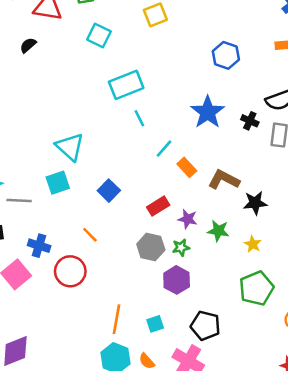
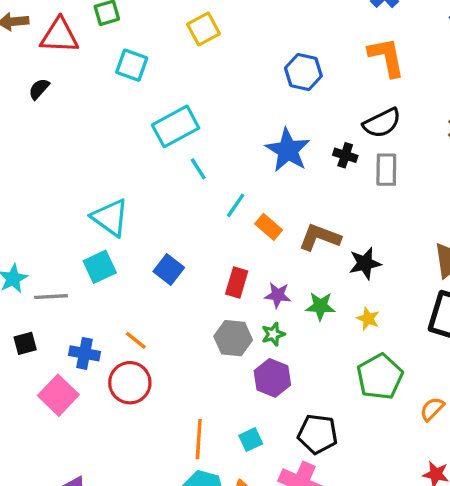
red rectangle: (158, 206) -> (237, 282), turned -35
orange line: (90, 235) -> (136, 340), moved

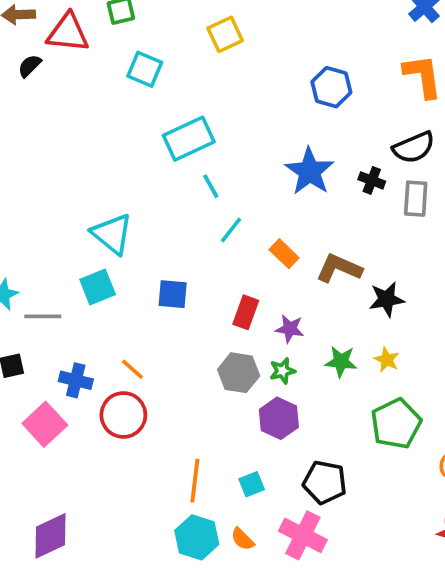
black semicircle: (39, 89) -> (30, 66), moved
cyan line: (236, 205) -> (231, 230), moved
blue square: (169, 270) -> (173, 294), turned -36
green star: (320, 306) -> (341, 362), moved

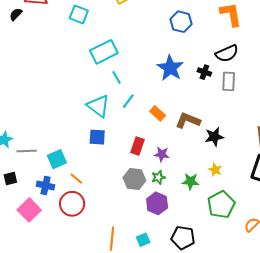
cyan triangle: (112, 234) -> (98, 106), moved
cyan square: (98, 287) -> (57, 159), moved
green star: (341, 362) -> (190, 181), moved

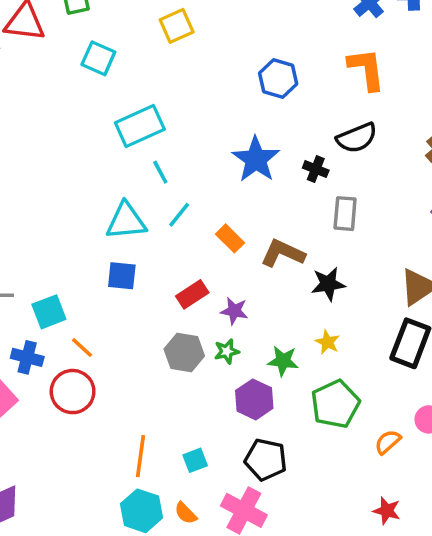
gray rectangle: (229, 81) -> (345, 214), moved
cyan triangle: (98, 106) -> (126, 221), turned -45
red rectangle: (137, 146) -> (192, 294), turned 36
purple hexagon: (157, 203) -> (254, 399), moved

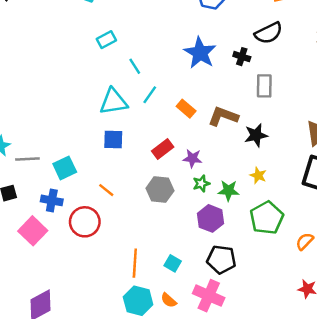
cyan rectangle: (140, 126) -> (106, 40), moved, size x0.6
orange line: (82, 348) -> (106, 190), moved
green star: (227, 351) -> (201, 184), moved
cyan square: (195, 460) -> (173, 263), turned -35

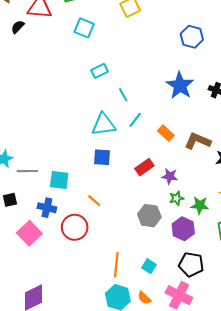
cyan square: (65, 168) -> (59, 180), turned 30
gray hexagon: (160, 190) -> (149, 216), moved

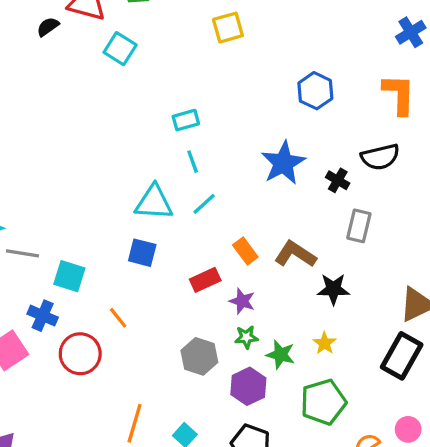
cyan square: (84, 28) -> (120, 49), moved
cyan rectangle: (100, 71) -> (186, 120), moved
orange rectangle: (166, 133) -> (245, 251), moved

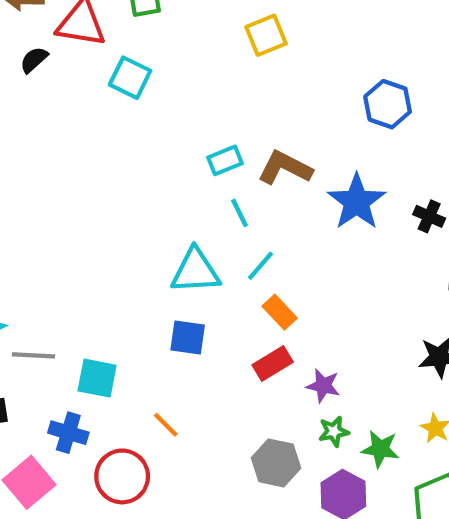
orange rectangle: (245, 251) -> (280, 312), moved
brown L-shape: (295, 254) -> (285, 168), moved

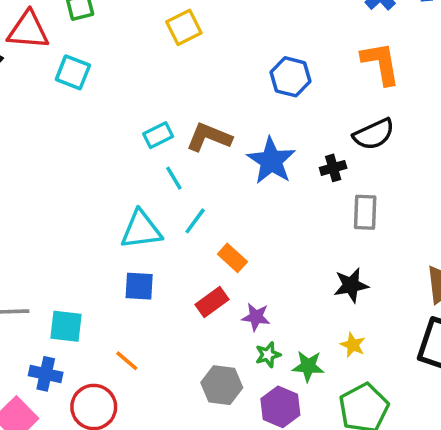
black cross: (429, 216) -> (333, 168), turned -35
orange rectangle: (280, 312) -> (232, 258), moved

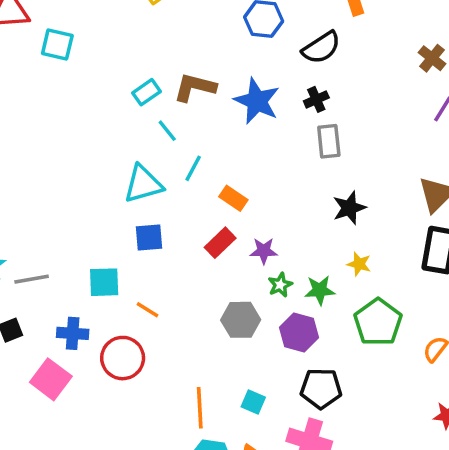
black semicircle: (374, 134) -> (321, 48), moved
gray rectangle: (365, 212) -> (329, 141), moved
cyan square: (66, 326) -> (104, 282), moved

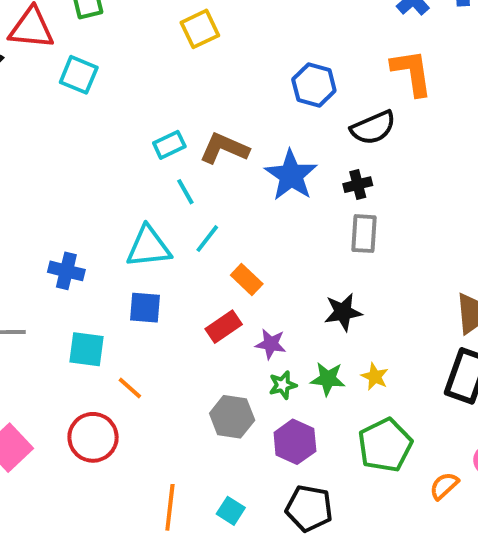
black star: (349, 208) -> (343, 312), moved
green star: (320, 290) -> (328, 379), moved
blue cross: (73, 333) -> (66, 271), moved

